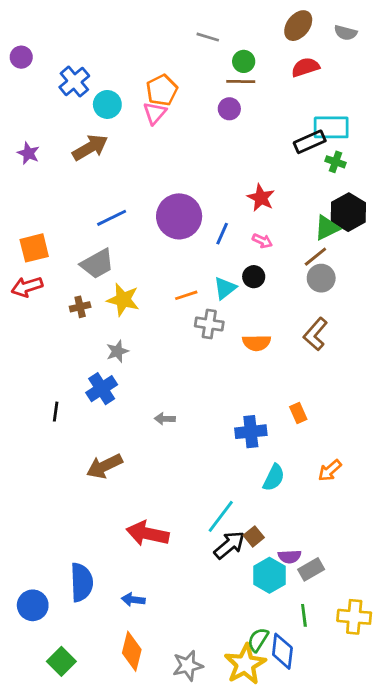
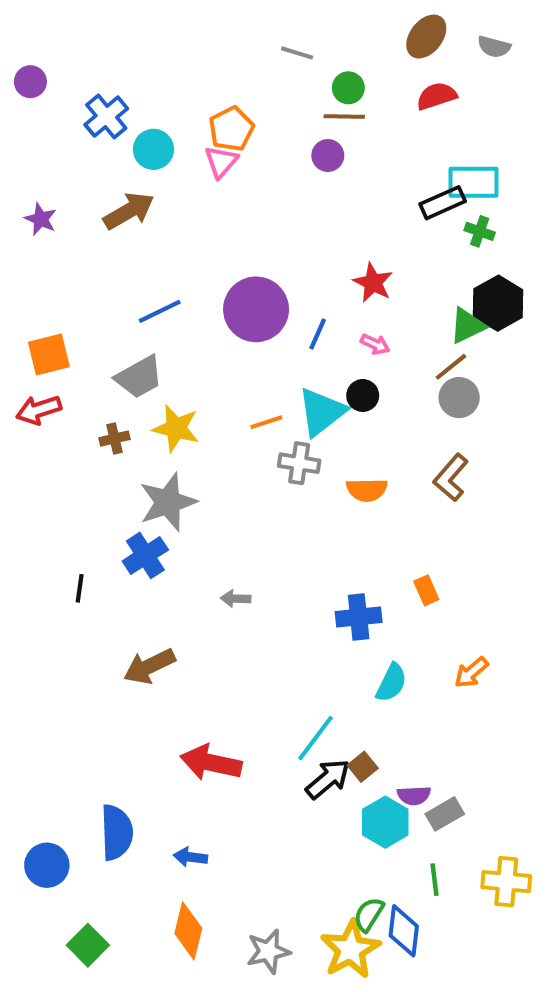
cyan triangle: (225, 288) -> (322, 412), size x1.5
gray star: (117, 351) -> (168, 502), size x1.8

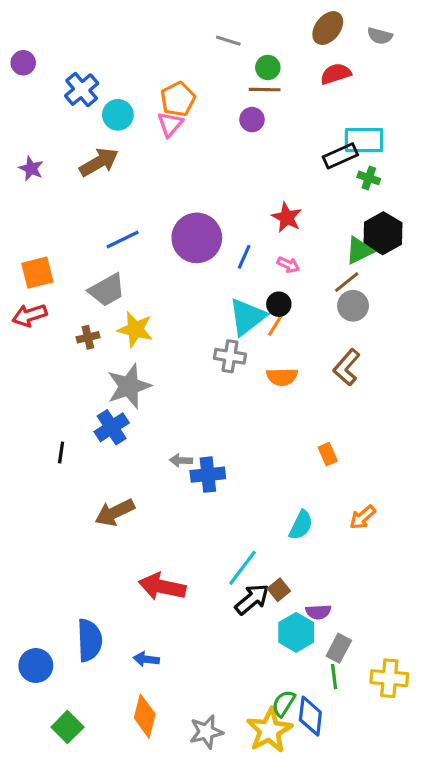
orange line: (266, 422) -> (276, 325), moved, turned -40
blue cross: (359, 617) -> (208, 475), moved
gray rectangle: (445, 814) -> (339, 648), moved, turned -32

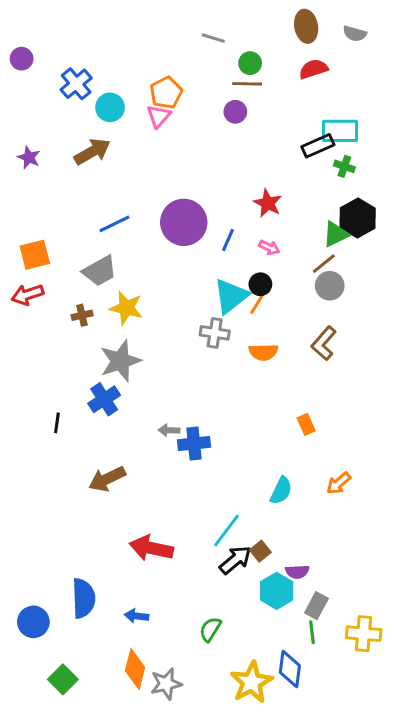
brown ellipse: (328, 28) -> (306, 26), turned -48
green semicircle: (284, 703) -> (210, 629), moved
gray star: (206, 732) -> (166, 684), moved

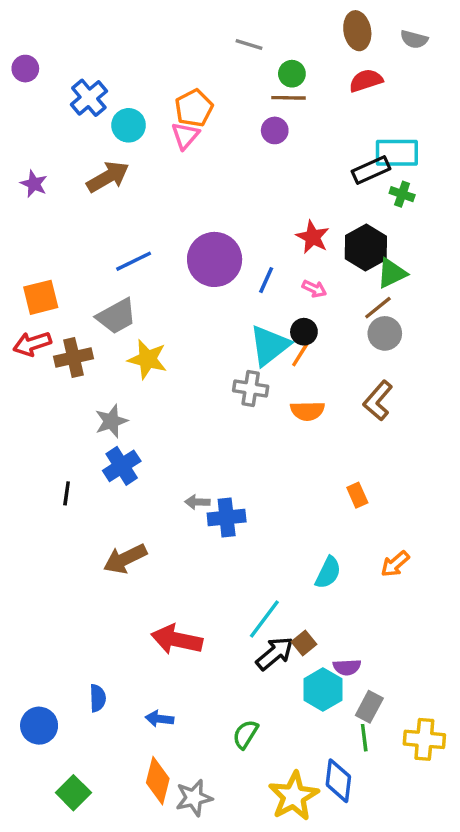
black hexagon: (358, 218) -> (366, 247), moved
brown cross: (82, 315) -> (73, 358), moved, size x1.5
gray star: (120, 361) -> (111, 421), moved, size x0.7
blue semicircle: (83, 598) -> (98, 698), size x0.6

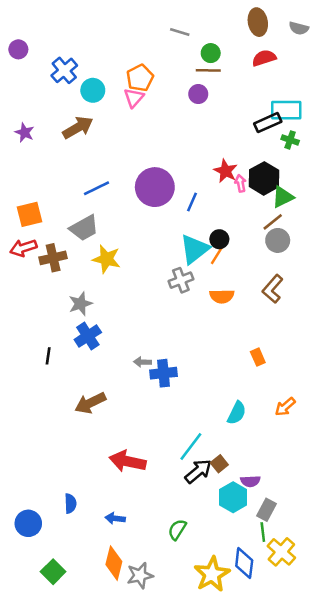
pink arrow: (314, 289) -> (240, 183), moved, turned -126
gray cross: (251, 388) -> (181, 280), turned -30
yellow cross: (424, 739) -> (281, 552), moved, turned 36

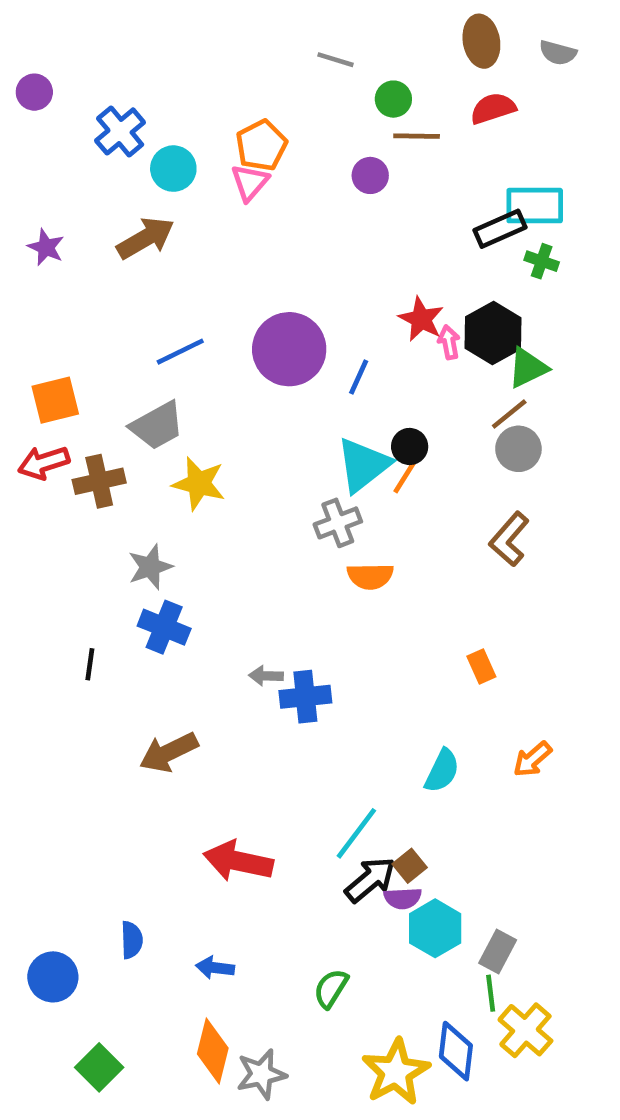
brown line: (208, 70) -> (417, 136), moved
orange semicircle: (222, 296) -> (370, 576), moved
blue cross: (88, 336) -> (164, 627), turned -35
purple semicircle: (250, 481) -> (403, 898), moved

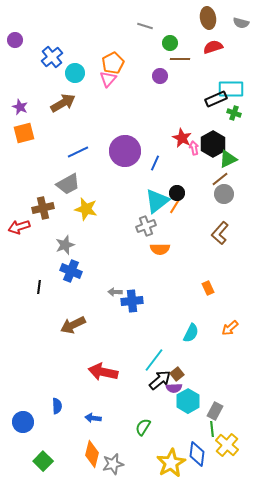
orange square: (55, 400) -> (24, 133), moved
red arrow: (44, 463) -> (19, 227), moved

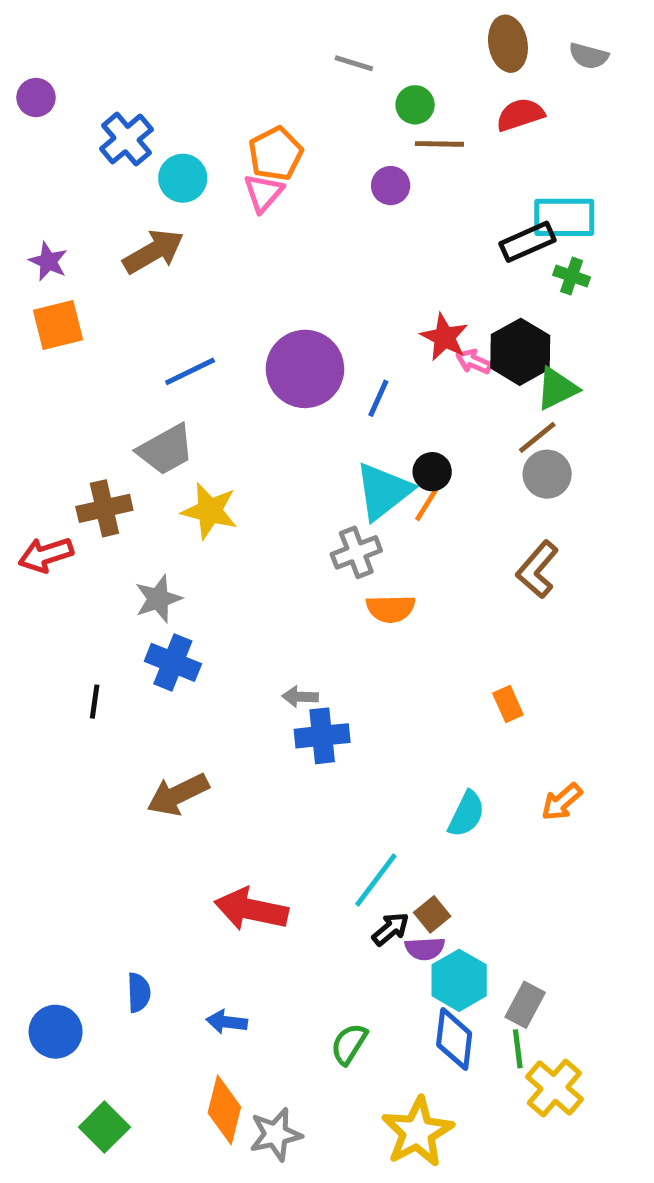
pink arrow: (194, 148) -> (474, 362), turned -56
gray arrow: (115, 292) -> (300, 697), moved
black arrow: (160, 380) -> (391, 929), size x0.7
blue diamond: (197, 454) -> (454, 1039), moved

